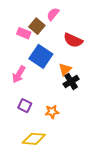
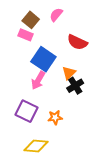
brown square: (37, 26) -> (31, 20), moved
pink arrow: (19, 74) -> (38, 80), moved
purple square: (25, 106) -> (26, 111), size x1.5

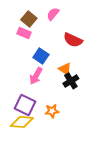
blue square: (43, 59) -> (41, 56), size x0.7
orange triangle: (69, 73) -> (65, 69), turned -40
yellow diamond: (36, 146) -> (22, 122), moved

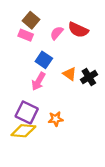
pink semicircle: (53, 14) -> (57, 33), moved
red semicircle: (73, 40) -> (78, 30), moved
black cross: (71, 81) -> (89, 77), moved

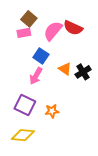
pink semicircle: (57, 33) -> (53, 31), size x1.5
pink rectangle: (26, 35) -> (24, 33), turned -32
yellow diamond: (23, 131) -> (23, 135), moved

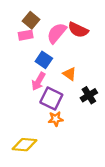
black cross: (83, 72) -> (89, 95), moved
purple square: (25, 105) -> (51, 98), moved

